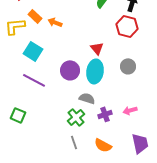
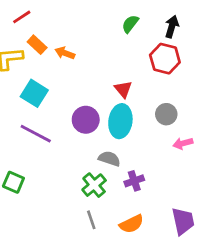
pink arrow: (130, 110) -> (183, 143), moved
orange semicircle: (103, 145) -> (132, 224), turned -54

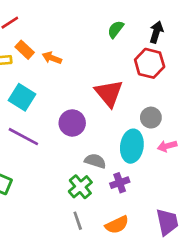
red triangle: (123, 89) -> (109, 93), size x1.6
cyan ellipse: (120, 121) -> (132, 146), moved

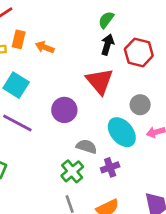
black arrow: (156, 32) -> (107, 45), moved
orange rectangle: (25, 50) -> (19, 39), turned 60
cyan ellipse: (132, 146) -> (122, 132), turned -48

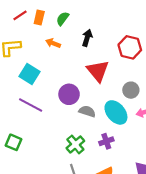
green semicircle: (106, 20) -> (63, 19), moved
orange rectangle: (19, 39) -> (39, 18), moved
black arrow: (107, 45) -> (87, 38), moved
gray semicircle: (87, 147) -> (87, 111), moved

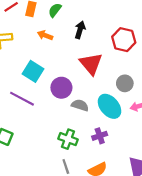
cyan square: (30, 74) -> (33, 71), moved
green cross: (75, 144) -> (68, 139), turned -30

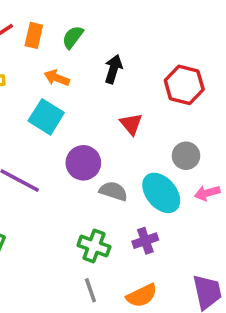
red triangle: (91, 64) -> (131, 124), size x0.6
cyan square: (33, 71) -> (46, 117), moved

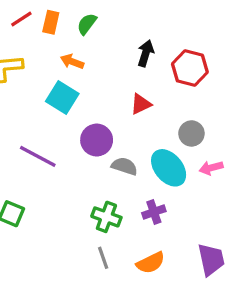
black arrow: (113, 69) -> (146, 53), moved
red triangle: (131, 124) -> (141, 104), turned 45

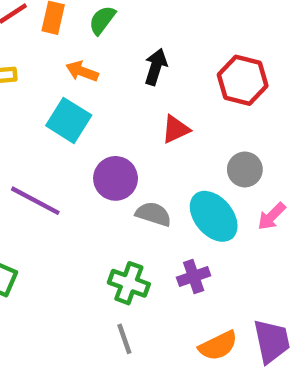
black arrow: (146, 53) -> (156, 67), moved
pink arrow: (211, 168) -> (272, 216), turned -30
orange semicircle: (151, 263) -> (218, 346), moved

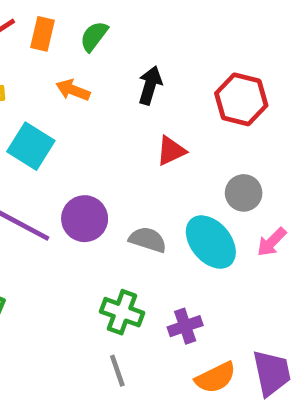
cyan square: (69, 120) -> (31, 146), moved
purple circle: (116, 178) -> (85, 219), moved
purple cross: (194, 277) -> (185, 326), moved

